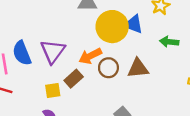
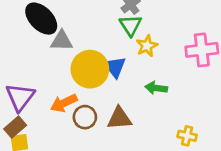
blue triangle: (134, 24) -> (115, 67), turned 30
brown rectangle: (74, 79) -> (15, 127), moved

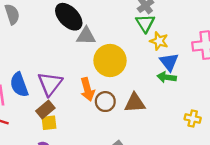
yellow star: (147, 46) -> (159, 41), turned -30
blue triangle: (115, 67) -> (169, 62), moved
orange arrow: (64, 103) -> (87, 89), turned -80

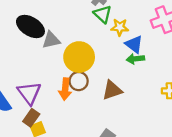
orange arrow: (87, 89) -> (65, 89), turned 35
brown circle: (105, 102) -> (79, 81), moved

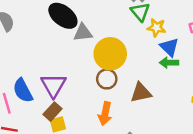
orange arrow: (65, 89) -> (105, 114), moved

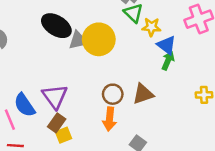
yellow circle: (110, 54) -> (99, 39), moved
green arrow: (169, 63) -> (168, 61), turned 120
brown circle: (107, 79) -> (113, 94), moved

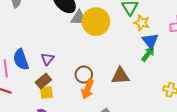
brown circle: (113, 94) -> (84, 75), moved
purple triangle: (55, 96) -> (47, 59), size x0.6

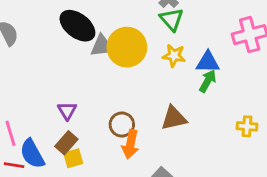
yellow star: (142, 23) -> (174, 56), moved
blue triangle: (150, 41) -> (208, 62), turned -42
blue semicircle: (21, 60) -> (32, 154), moved

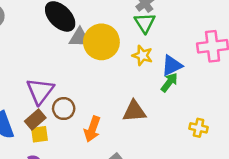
blue triangle: (208, 62) -> (172, 66), turned -35
purple triangle: (67, 111) -> (40, 91), size x1.6
brown circle: (122, 125) -> (64, 109), moved

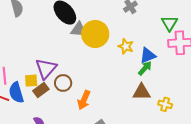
green triangle: (145, 23) -> (169, 23), moved
brown triangle: (134, 111) -> (142, 92), moved
yellow square: (39, 134) -> (31, 81), moved

